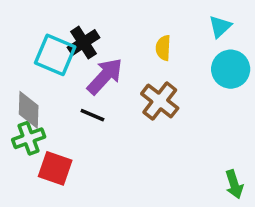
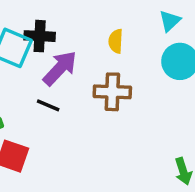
black cross: (84, 43) -> (40, 36), turned 36
brown cross: (160, 101) -> (112, 92), turned -36

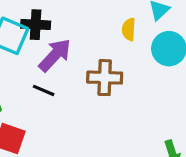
yellow semicircle: (116, 41) -> (129, 29), moved

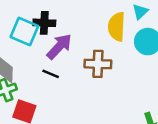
yellow semicircle: (129, 29) -> (117, 27), size x1.6

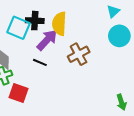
yellow semicircle: (117, 27) -> (59, 24), moved
brown cross: (98, 64) -> (79, 54), turned -30

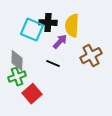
purple arrow: (47, 40) -> (60, 42), size x0.7
red square: (18, 93) -> (32, 94), turned 30

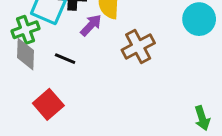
black line: (53, 64) -> (65, 59), moved
green cross: (17, 77) -> (25, 30), moved

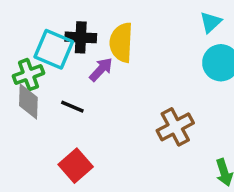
brown cross: (138, 46) -> (175, 127), moved
red square: (48, 104) -> (76, 166), moved

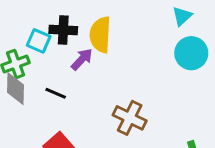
cyan square: (54, 49) -> (39, 41), size x0.7
brown cross: (175, 127) -> (130, 118), moved, turned -36

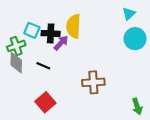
black cross: (63, 30) -> (51, 33), moved
brown cross: (130, 118) -> (93, 82), turned -30

